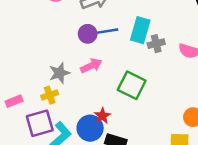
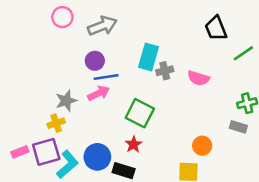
blue line: (106, 31) -> (106, 77), moved
pink rectangle: (14, 101) -> (20, 152), moved
red star: (102, 116) -> (134, 144), moved

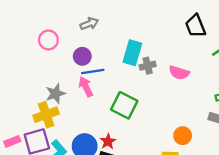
pink circle: (62, 17) -> (48, 40), moved
gray arrow: (102, 26) -> (89, 24), size x0.7
pink arrow: (99, 93) -> (86, 87), turned -90
yellow cross: (56, 123) -> (46, 115), size x1.5
red star: (134, 144) -> (108, 141), moved

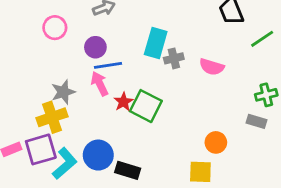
red star: (108, 141) -> (123, 102), moved

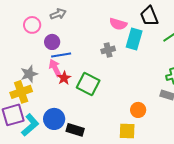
pink circle: (55, 28) -> (32, 25), moved
cyan rectangle: (156, 43) -> (134, 39), moved
pink semicircle: (212, 67) -> (118, 24), moved
red star: (123, 102) -> (64, 78), moved

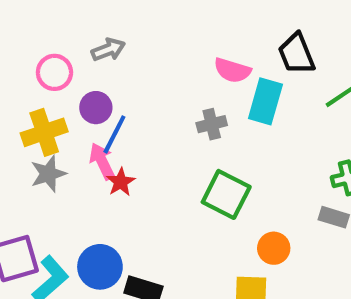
blue line: (61, 55) -> (114, 134), turned -54
green square: (88, 84) -> (226, 194), moved
yellow cross: (21, 92) -> (44, 132), moved

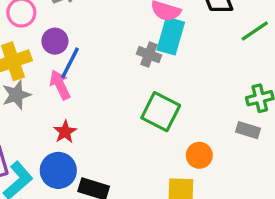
cyan rectangle: (265, 101) -> (171, 36), moved
gray cross: (212, 124) -> (149, 55), turned 35
red star: (121, 182) -> (65, 132), moved

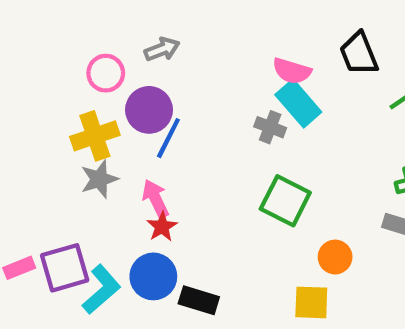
cyan rectangle: (171, 36) -> (298, 103), turned -57
purple circle: (55, 41) -> (149, 110), size x1.4
pink arrow: (60, 85) -> (155, 199), moved

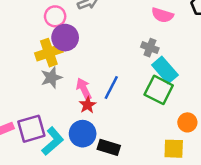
cyan rectangle: (298, 103) -> (165, 70), moved
purple circle: (149, 110) -> (65, 38), moved
blue line: (168, 138) -> (111, 87), moved

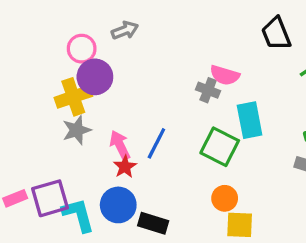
pink semicircle: (162, 15) -> (225, 75), moved
cyan rectangle: (165, 70) -> (250, 120), moved, turned 30
orange circle: (187, 122) -> (225, 198), moved
cyan L-shape: (53, 141) -> (78, 215), turned -64

